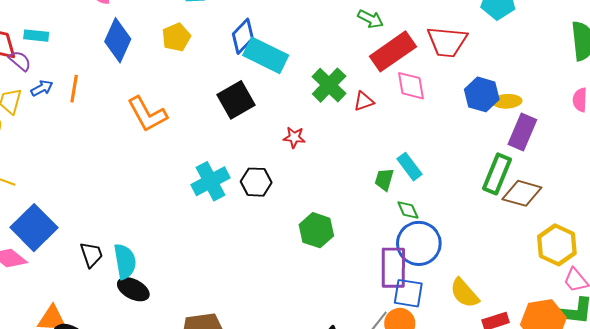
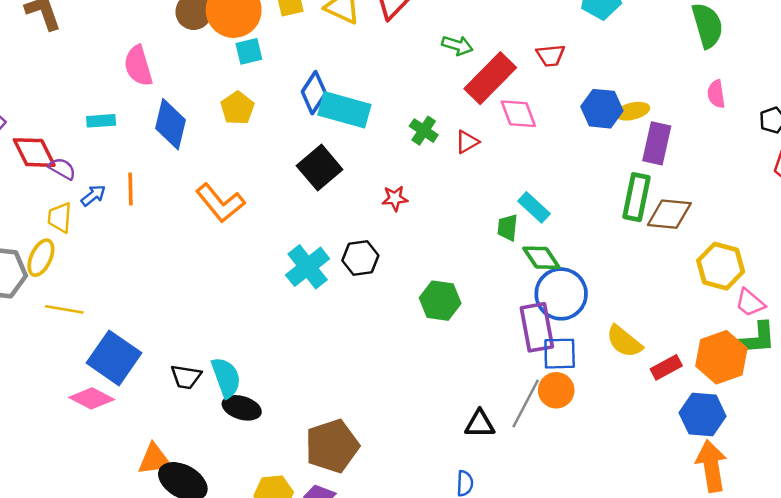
cyan rectangle: (36, 36) -> (101, 121), moved
red trapezoid: (447, 42) -> (550, 55), size x0.6
green cross: (329, 85) -> (424, 131), size x0.7
green diamond: (408, 210) -> (541, 258), size x1.4
black trapezoid: (91, 255) -> (186, 377), turned 128

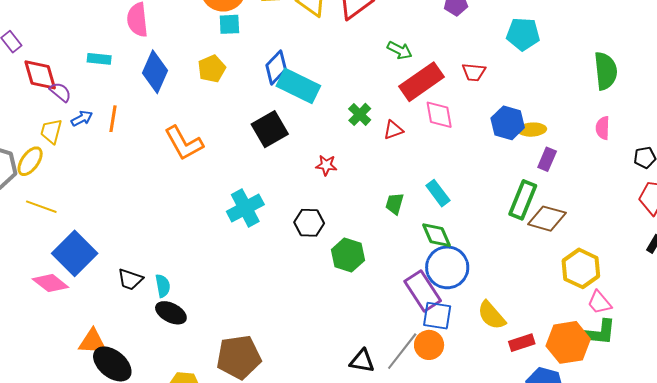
purple rectangle: (657, 143) -> (547, 159), size x0.7
green trapezoid: (508, 227) -> (395, 204), moved
black hexagon: (360, 258) -> (309, 223), moved
purple rectangle: (537, 327) -> (423, 291), turned -33
cyan semicircle: (226, 377) -> (163, 286), size x0.7

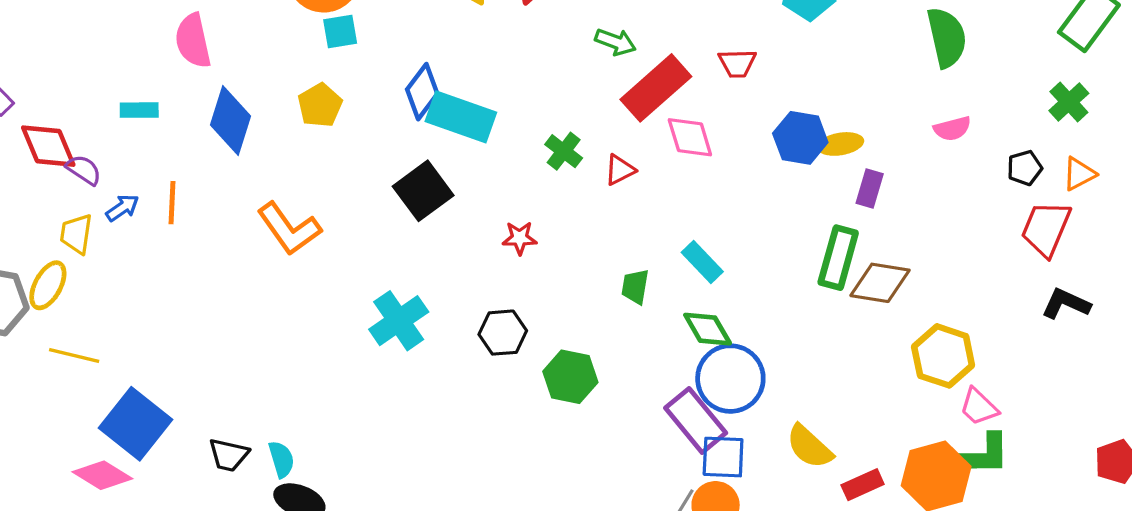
pink semicircle: (603, 128) -> (952, 129), turned -100

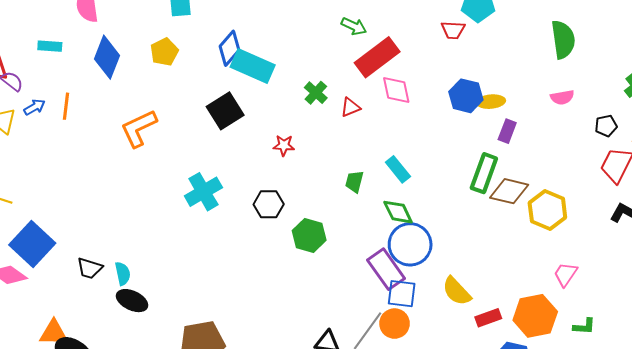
red trapezoid: (737, 63) -> (453, 30), moved
orange L-shape: (289, 229) -> (139, 128), turned 96
yellow hexagon: (943, 356) -> (547, 210), moved
pink trapezoid: (979, 407) -> (565, 274), turned 76
green L-shape: (982, 455) -> (584, 326), moved, size x0.6

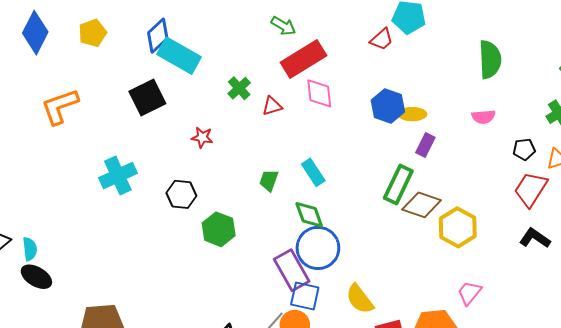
red trapezoid: (453, 30) -> (382, 39), turned -50

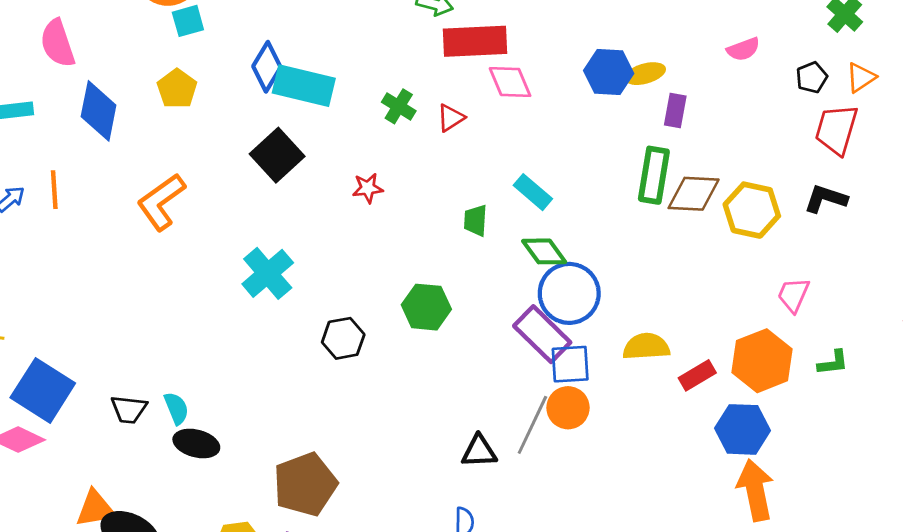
red rectangle: (303, 59) -> (475, 41), turned 45
black hexagon: (181, 194) -> (343, 338), moved
black L-shape: (535, 238) -> (826, 199), moved
yellow semicircle: (360, 299) -> (646, 347), turned 140

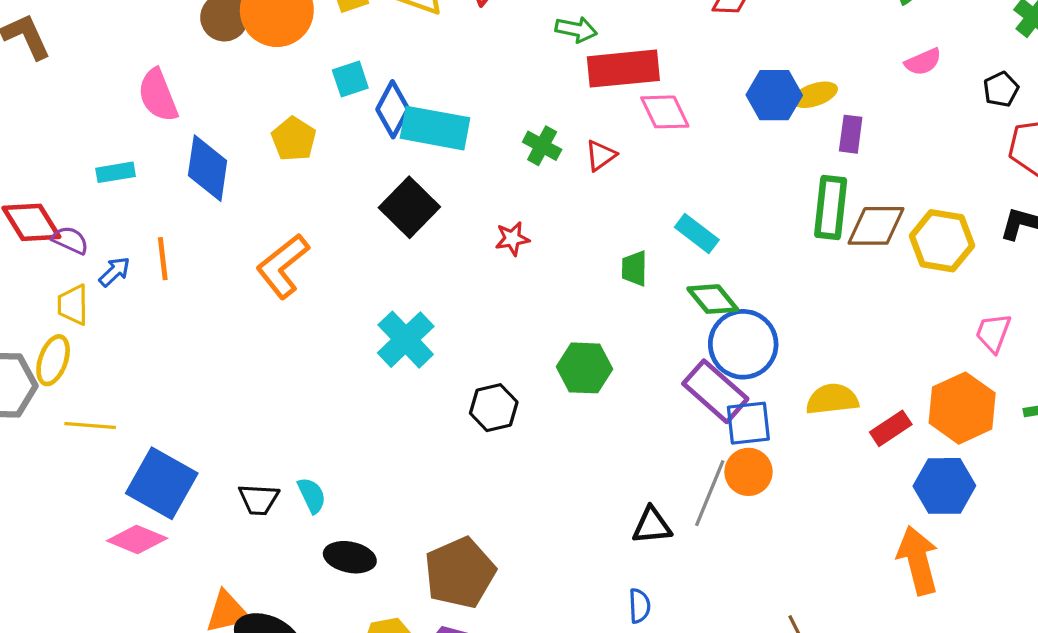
cyan square: (188, 21) -> (350, 79), moved
black ellipse: (196, 444) -> (350, 557), moved
orange arrow: (755, 490) -> (918, 560), moved

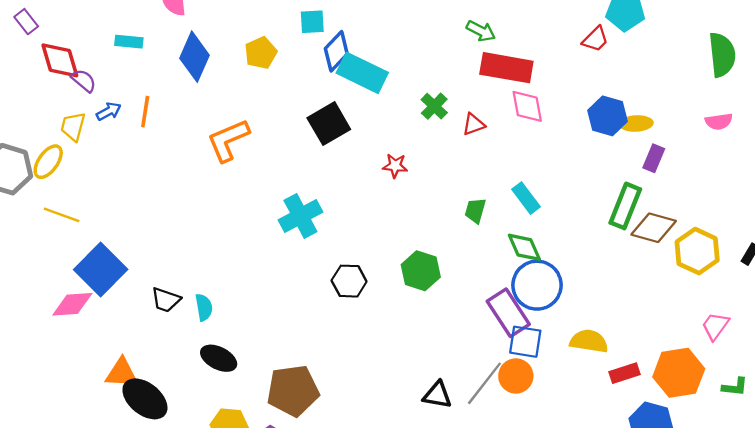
pink diamond: (137, 540) -> (72, 304), turned -42

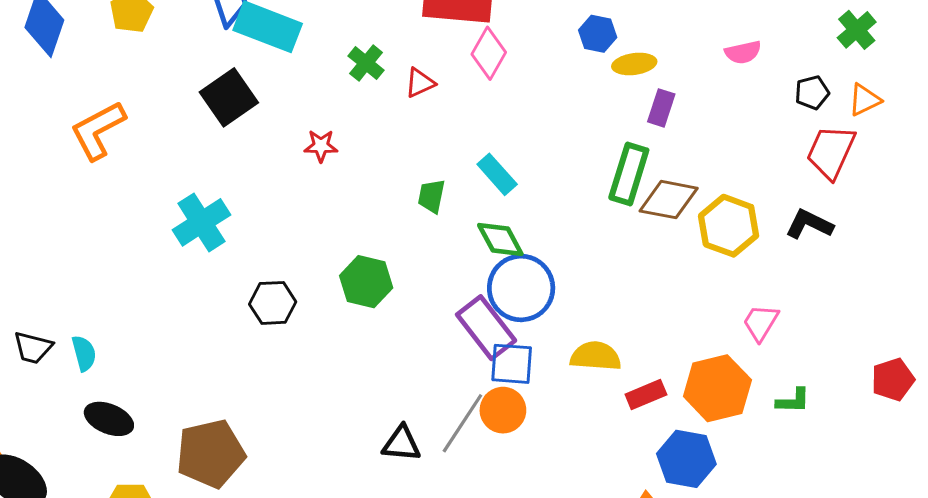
pink diamond: (527, 106) -> (489, 53), turned 45
blue hexagon: (607, 116) -> (598, 34), moved, size x0.7

